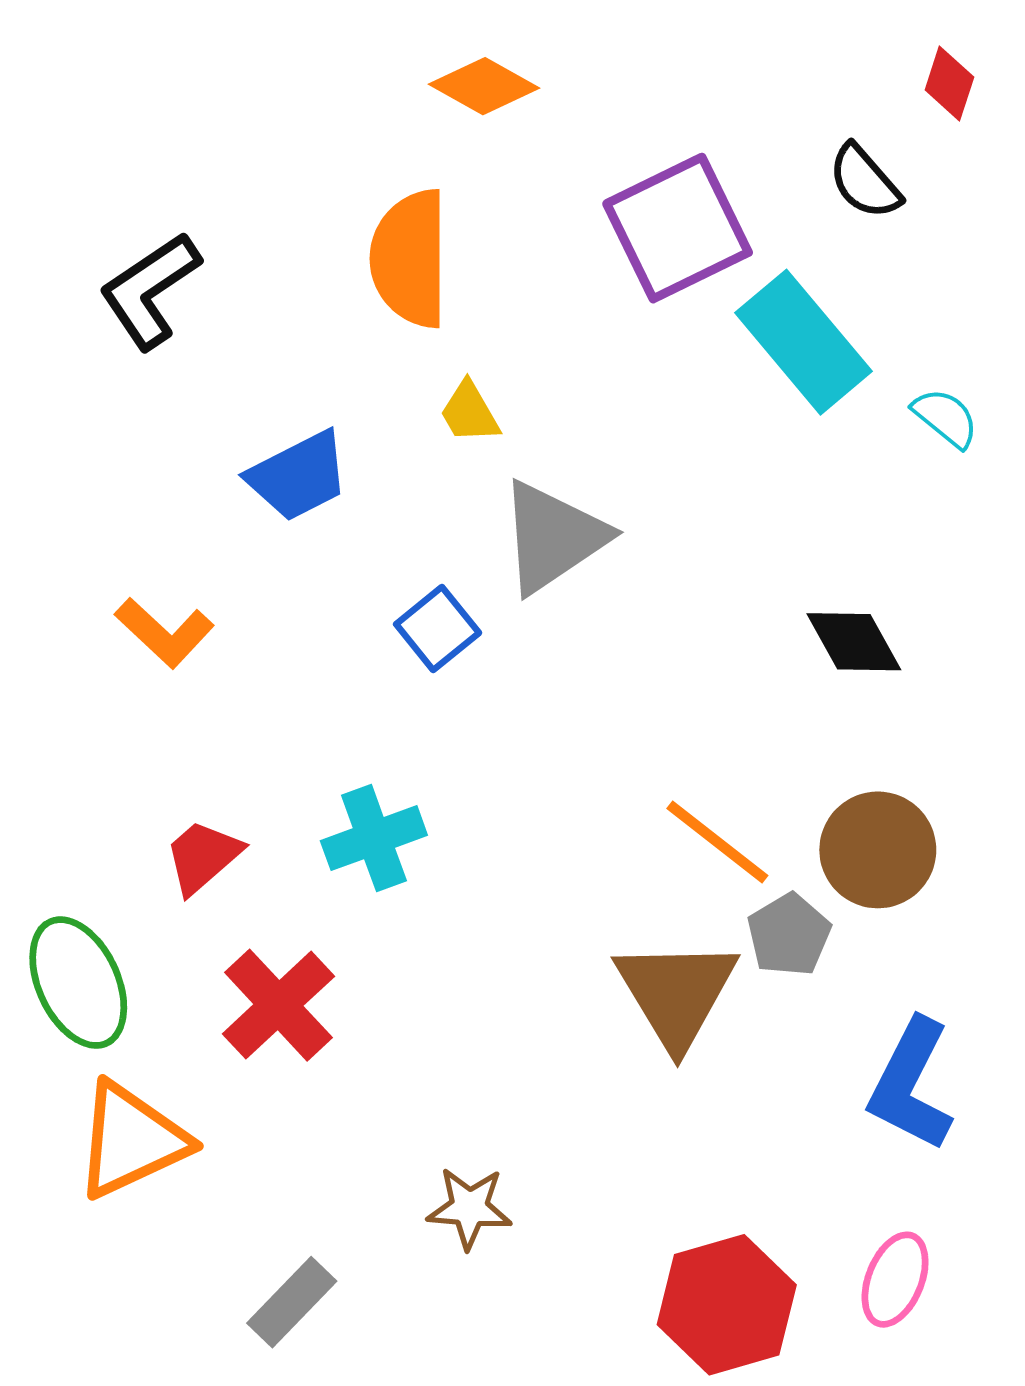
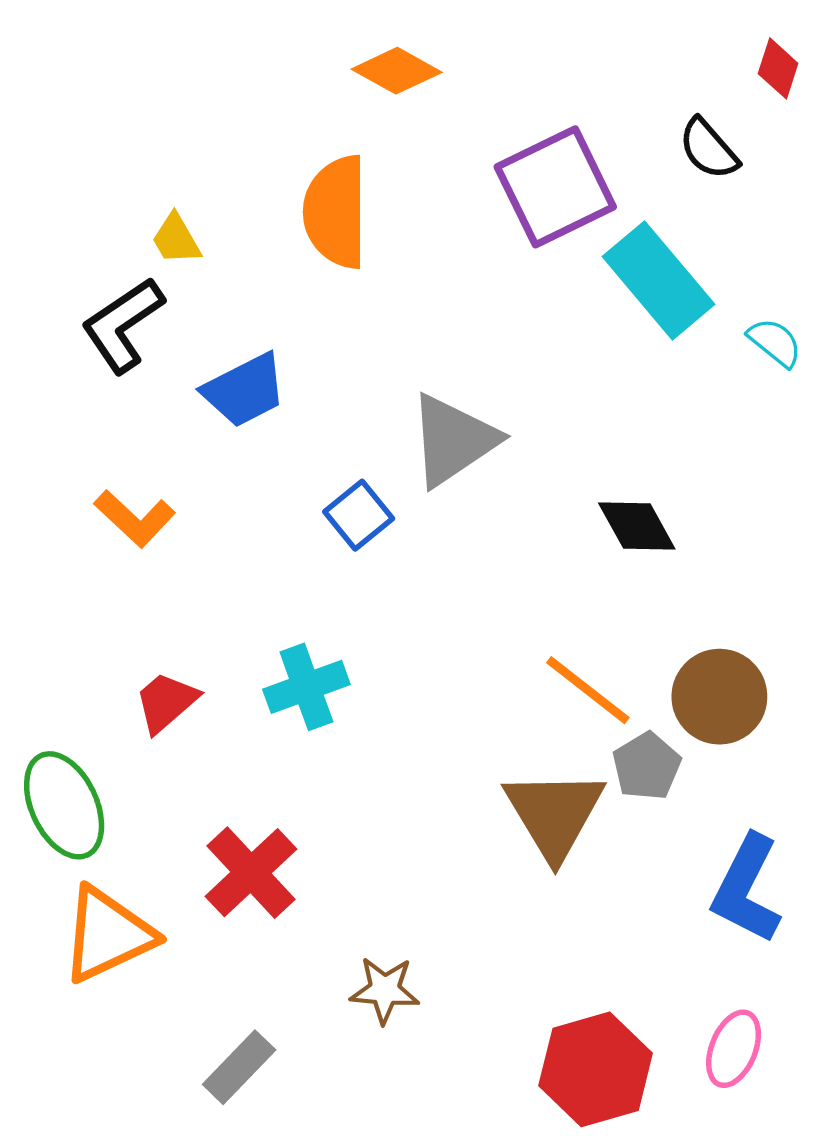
black L-shape: (150, 290) -> (123, 325), moved
yellow trapezoid: (469, 412) -> (176, 239), moved
black diamond: (854, 642) -> (637, 526), moved
red cross: (278, 1005) -> (251, 873), moved

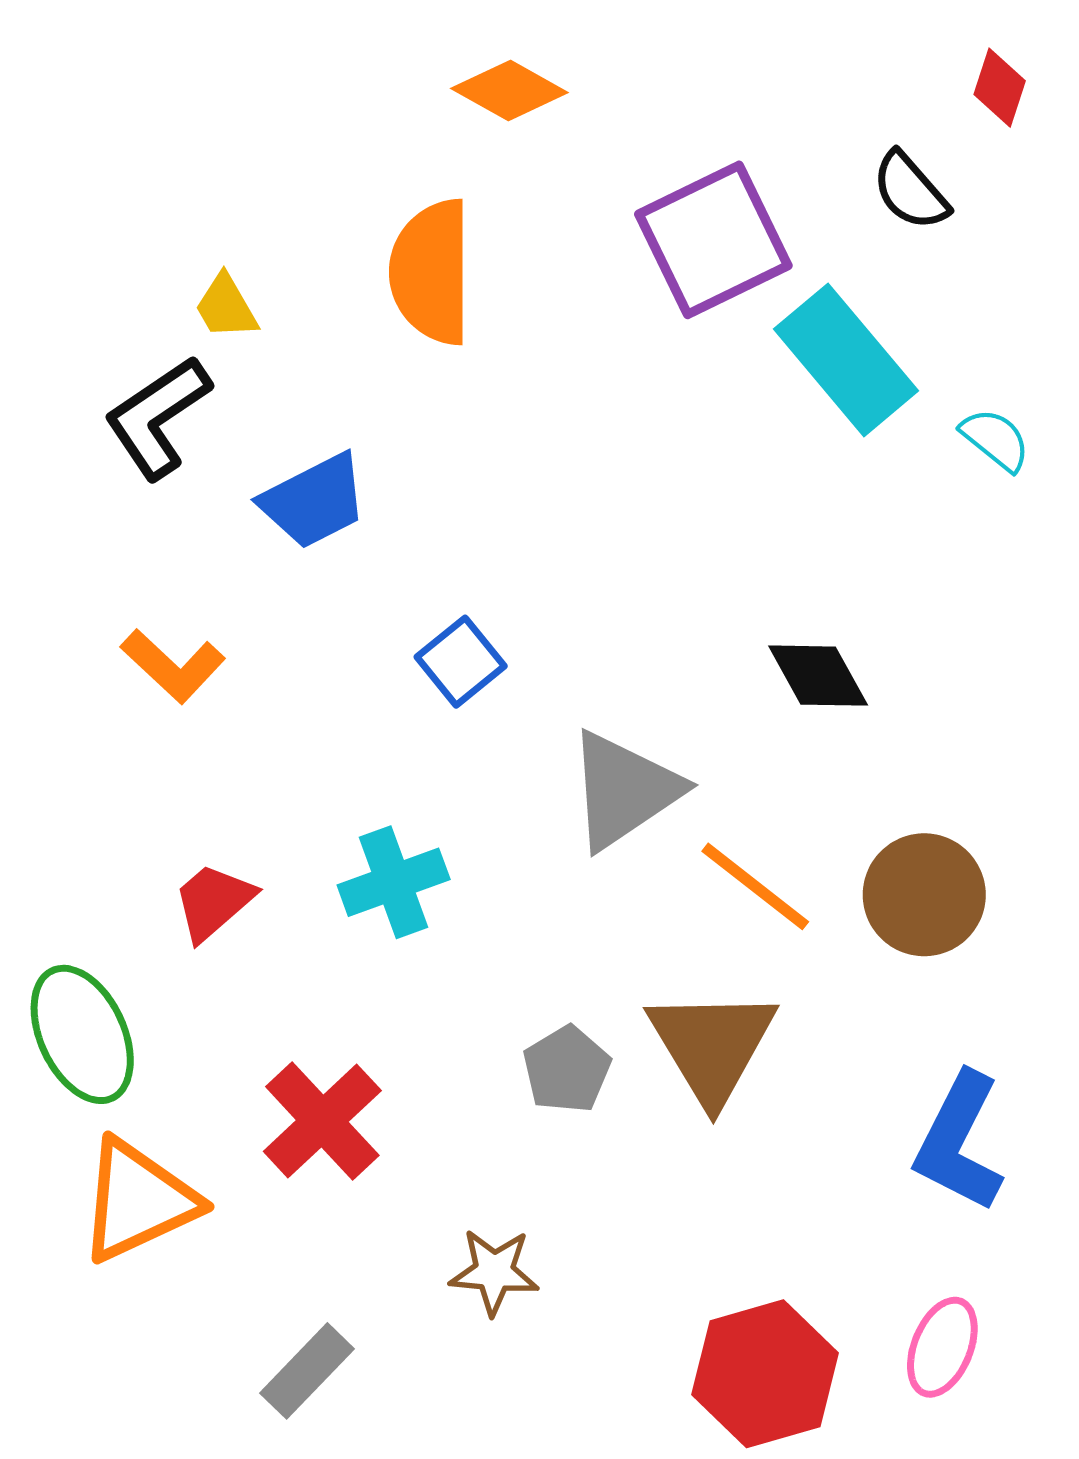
gray triangle: (453, 440) -> (624, 790), moved
gray pentagon: (647, 766) -> (567, 1069), moved

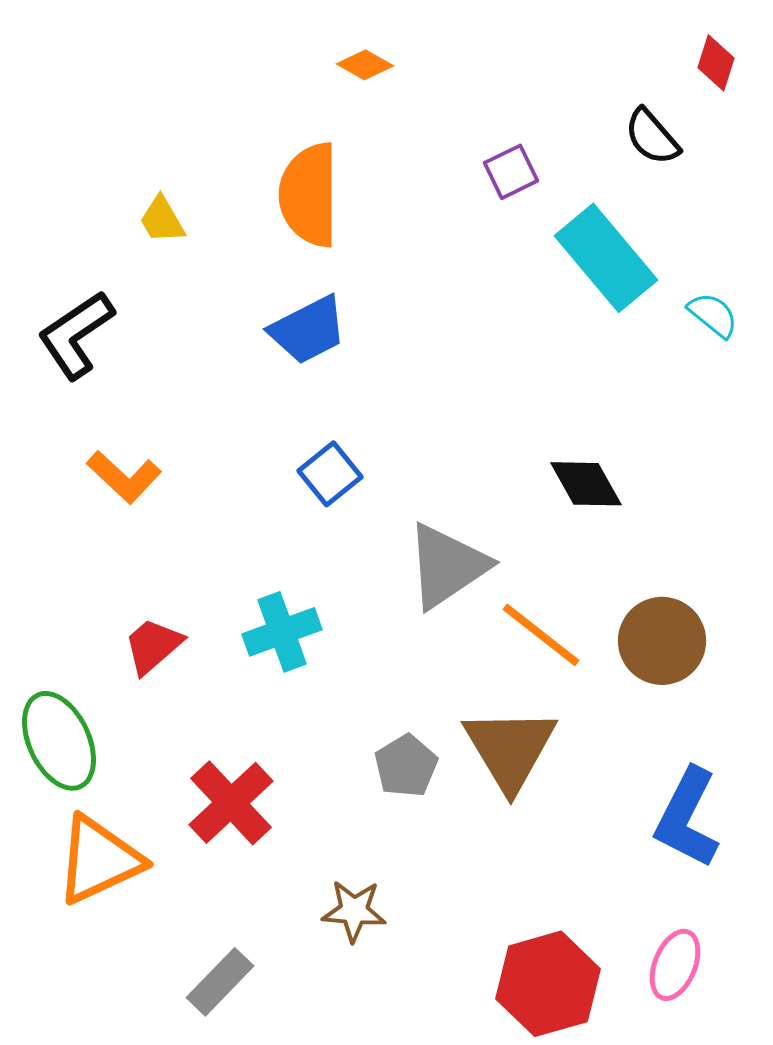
orange diamond: (509, 90) -> (365, 65), size x0.7
purple square: (713, 240) -> (511, 172), size x0.5
black L-shape: (158, 417) -> (76, 335), moved
blue trapezoid: (314, 501) -> (308, 330), moved

